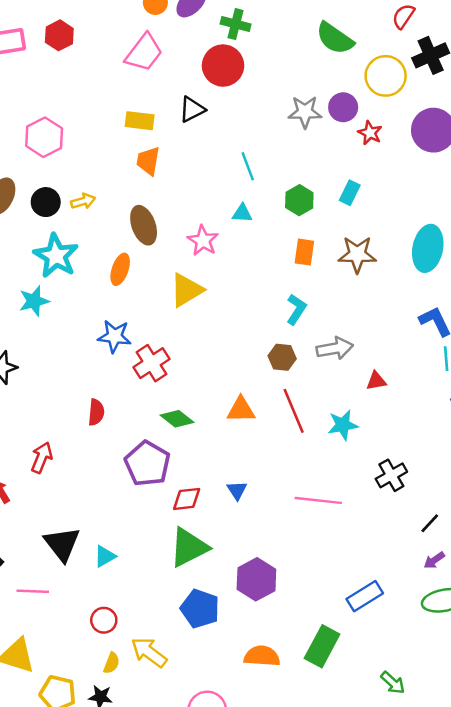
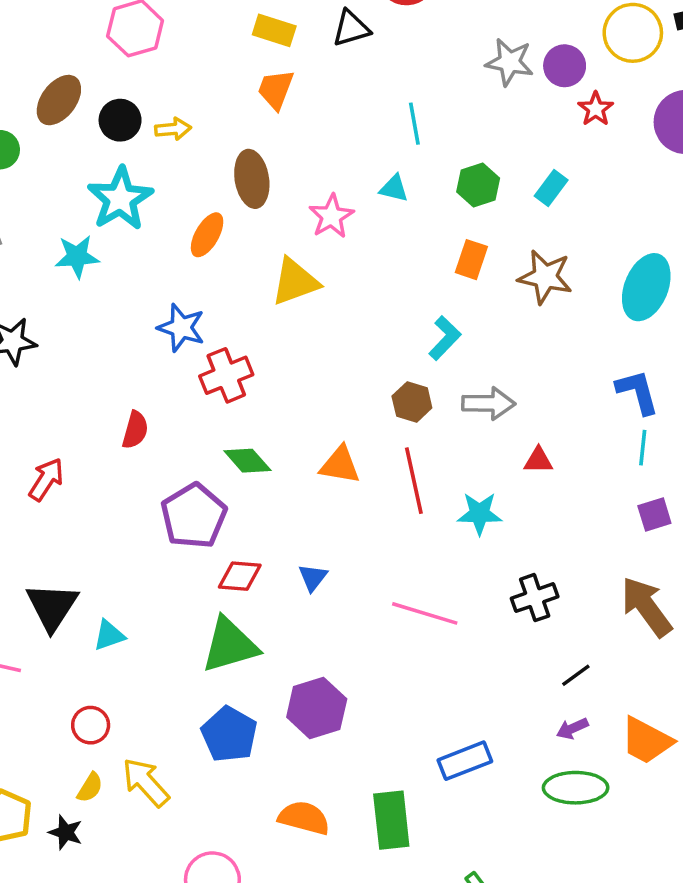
green rectangle: (322, 646) -> (391, 820), turned -45

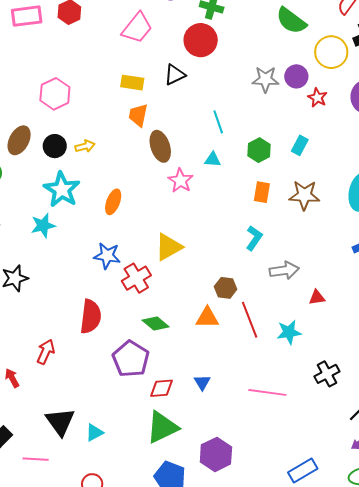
brown ellipse: (252, 179) -> (160, 146), moved
yellow triangle: (295, 282) -> (169, 247), moved
brown hexagon: (412, 402) -> (226, 288), moved
red semicircle: (135, 430) -> (91, 316), size x1.6

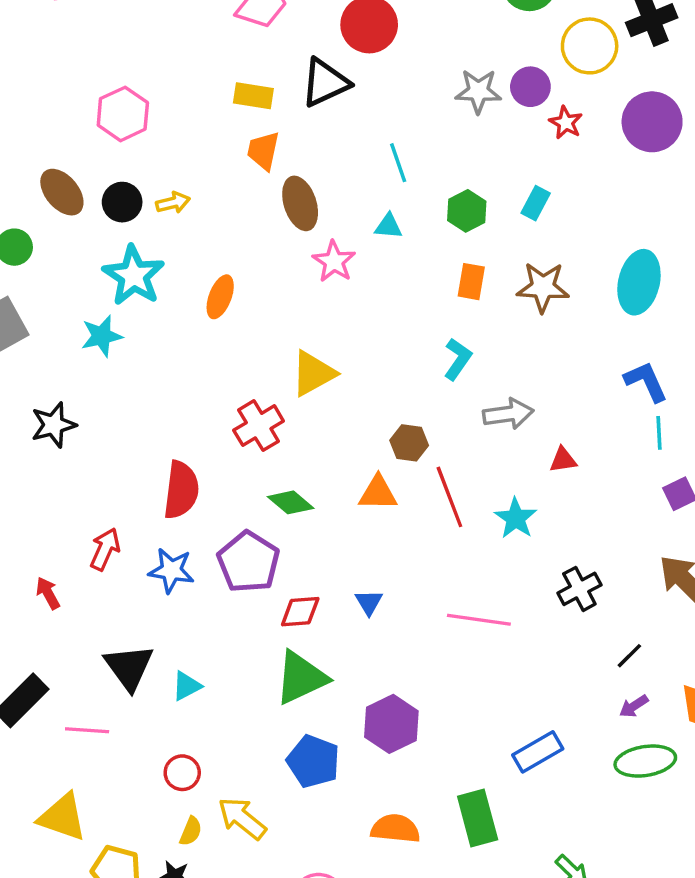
black triangle: (175, 75) -> (325, 83), size x1.4
brown ellipse: (19, 140) -> (62, 192), turned -68
blue star: (107, 256) -> (171, 570), moved
cyan star: (289, 332) -> (516, 518), turned -30

